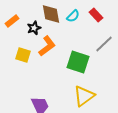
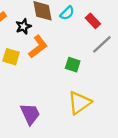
red rectangle: (96, 15) -> (93, 21), moved
green square: (78, 62) -> (73, 65), size x0.6

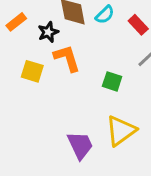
orange L-shape: (38, 47) -> (67, 58), turned -70
purple trapezoid: (30, 114) -> (80, 145), moved

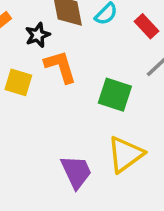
green square: (112, 81) -> (115, 95), size x1.4

